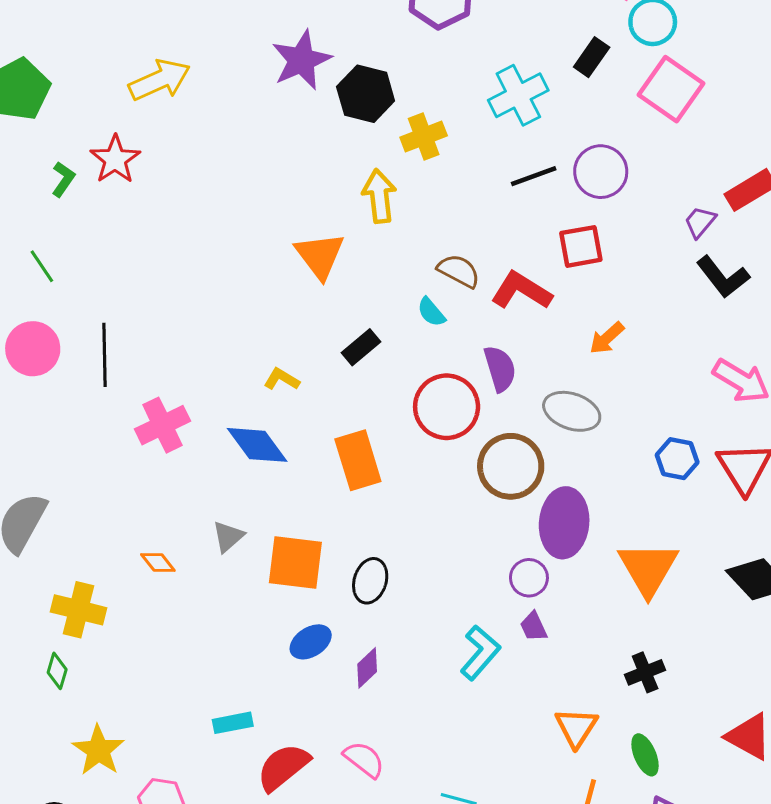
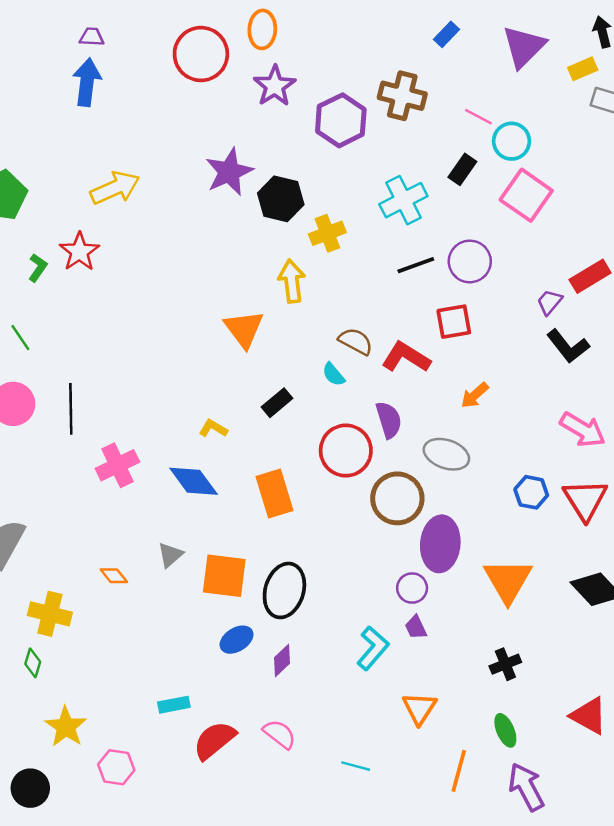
black ellipse: (370, 581) -> (284, 590), size x1.5
orange triangle: (576, 727) -> (419, 708), moved

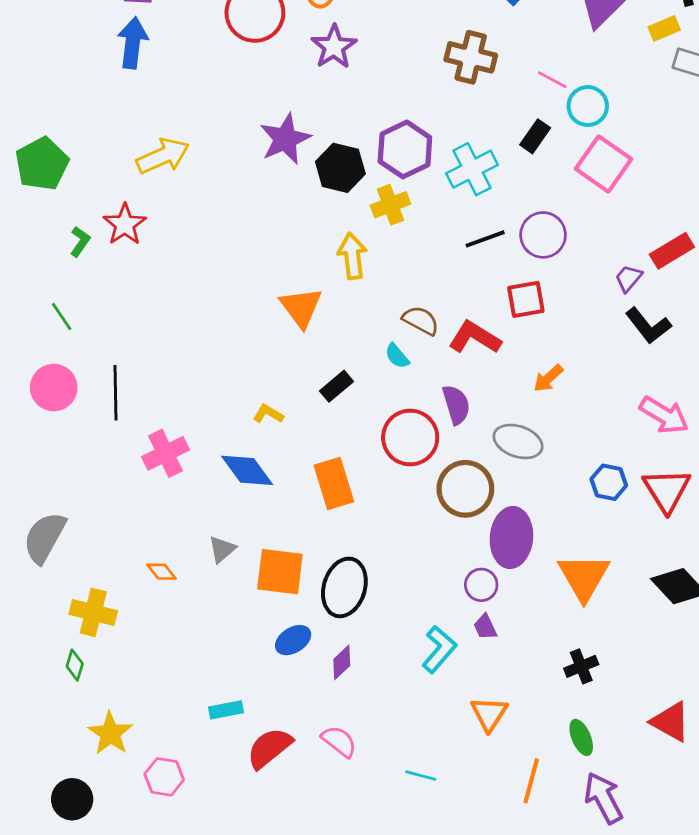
purple hexagon: (341, 120) -> (405, 149), moved

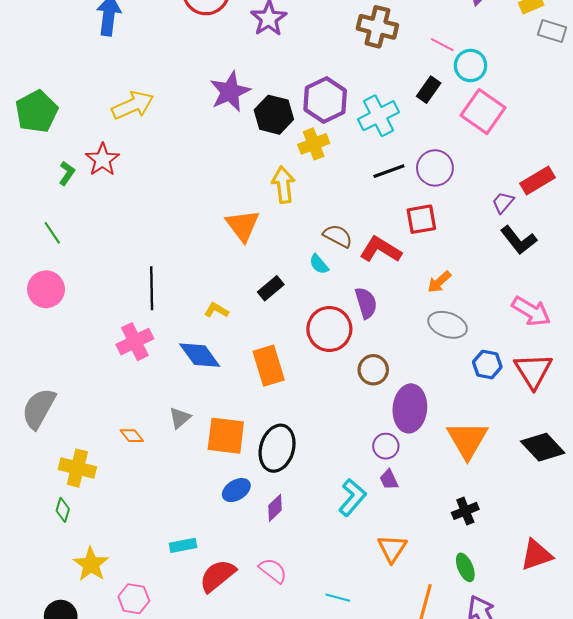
black line: (116, 393) -> (152, 288), moved
gray ellipse: (518, 441) -> (448, 325), moved
brown circle: (465, 489) -> (373, 370), size x0.7
red triangle: (671, 722) -> (536, 555), turned -48

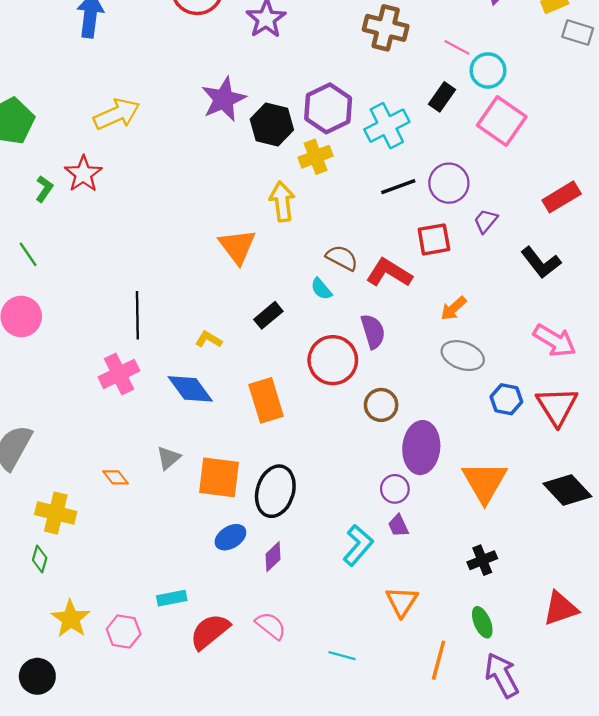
purple trapezoid: (503, 202) -> (486, 221), moved
pink hexagon: (134, 599) -> (124, 631), moved

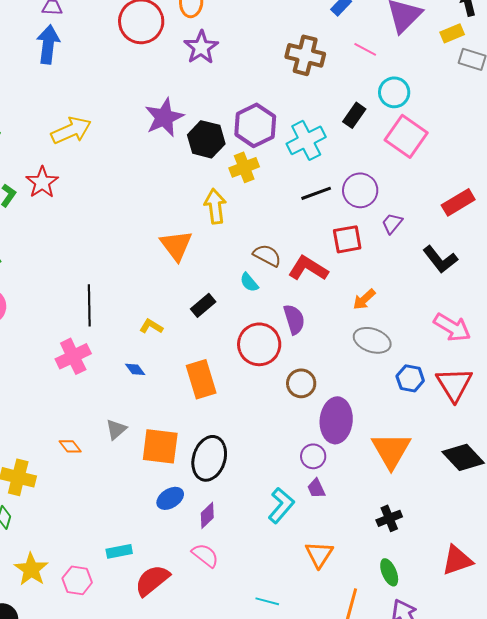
pink line: (457, 47) -> (365, 49), moved
blue diamond: (190, 389) -> (135, 369), size x0.5
pink semicircle: (271, 626) -> (205, 555), moved

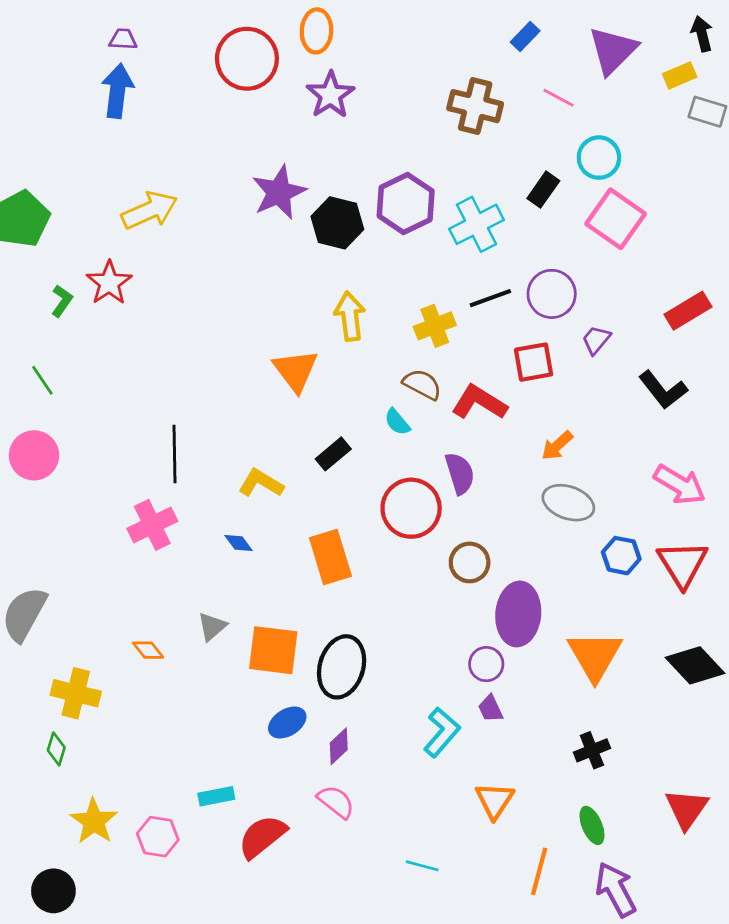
yellow cross: (244, 167) -> (435, 326), moved
yellow L-shape: (151, 326) -> (261, 483), size x1.4
red triangle: (457, 560) -> (687, 809), turned -36

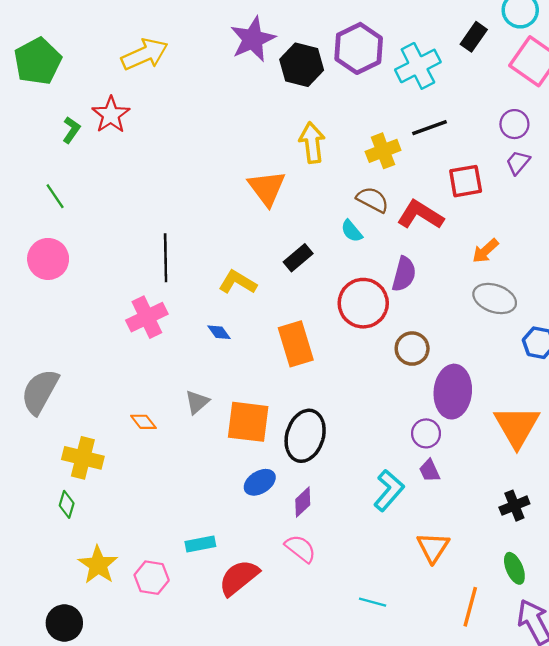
purple circle: (552, 294) -> (514, 124), moved, size x0.7
purple semicircle: (460, 473) -> (404, 274), turned 32

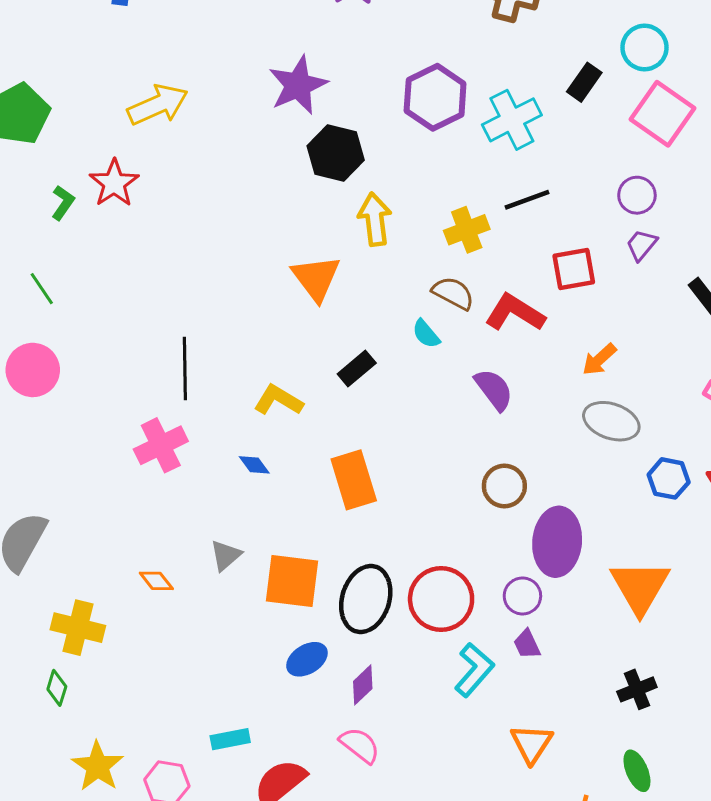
black hexagon: (302, 65) -> (336, 153), moved
purple semicircle: (404, 274) -> (494, 390), turned -52
red circle: (363, 303) -> (441, 599), moved

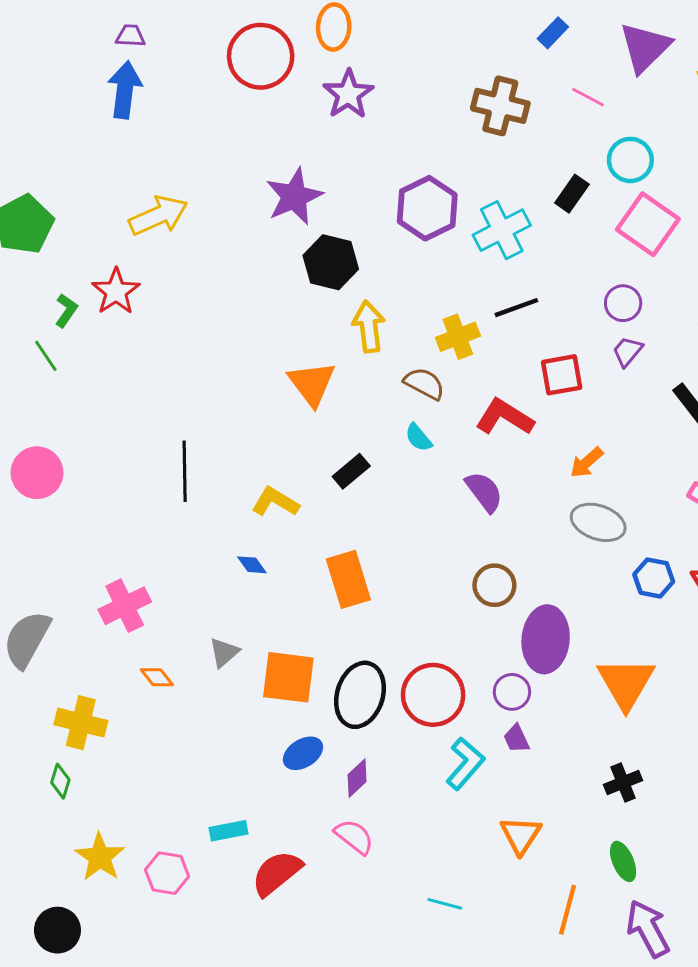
green line: (42, 289) -> (46, 356), moved
brown semicircle: (453, 293) -> (424, 384), moved
pink cross: (161, 445) -> (125, 606), moved

